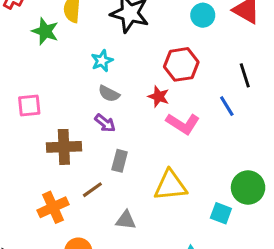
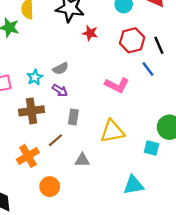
cyan star: (102, 61) -> (35, 77), moved
red hexagon: (181, 64) -> (132, 40), moved
gray semicircle: (109, 94) -> (61, 69), turned -49
red star: (159, 96) -> (90, 33), moved

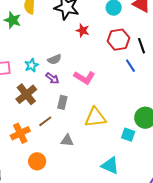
pink L-shape: (117, 85) -> (84, 77), moved
brown cross: (32, 111) -> (26, 94), turned -35
cyan triangle: (133, 185) -> (110, 166), turned 30

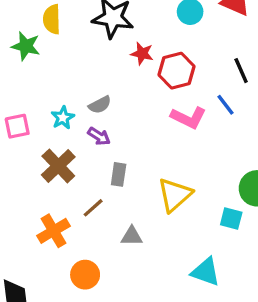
red hexagon: (119, 40) -> (177, 71), moved
pink L-shape: (84, 77) -> (188, 118), moved
yellow triangle: (95, 118) -> (175, 195), turned -30

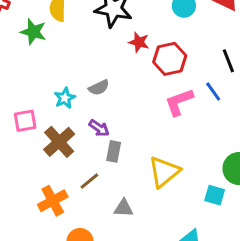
pink L-shape: (188, 118) -> (179, 102), turned 132
pink square: (17, 126) -> (25, 121), moved
purple arrow: (99, 136) -> (99, 128), moved

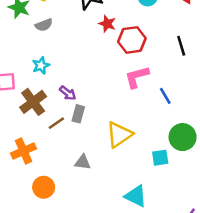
gray semicircle: (99, 88) -> (44, 25), moved
blue line: (213, 92) -> (165, 96), moved
brown line: (89, 181) -> (56, 123), moved
cyan square: (215, 195) -> (160, 158), turned -30

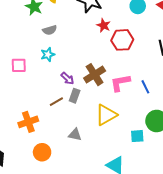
gray semicircle: (44, 25) -> (50, 30), moved
pink L-shape: (137, 77) -> (120, 83), moved
brown cross: (33, 102) -> (95, 75), moved

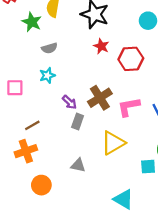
red star: (104, 25) -> (101, 46), moved
brown line: (56, 102) -> (32, 125), moved

